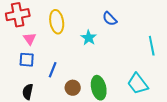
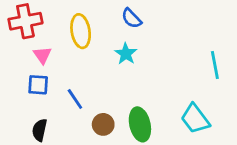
blue semicircle: (110, 19) -> (131, 18), moved
blue line: (53, 70) -> (75, 99), turned -56

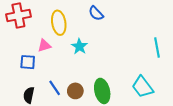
cyan star: (126, 54) -> (79, 47), moved
pink triangle: (42, 55) -> (44, 45), moved, turned 48
blue line: (75, 99) -> (55, 88), moved

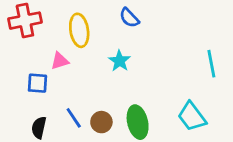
cyan star: (79, 47) -> (120, 61), moved

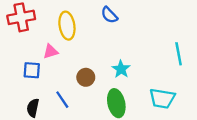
cyan star: (120, 61) -> (121, 69), moved
cyan trapezoid: (192, 117) -> (162, 98), turned -44
brown circle: (101, 122) -> (86, 77), moved

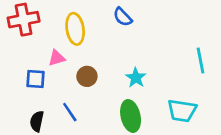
brown circle: (86, 77) -> (87, 76), moved

